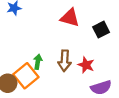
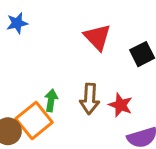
red triangle: (70, 18) -> (97, 37), turned 30

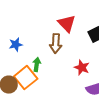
blue star: (17, 23) -> (16, 45), moved
brown arrow: (90, 99) -> (56, 44), moved

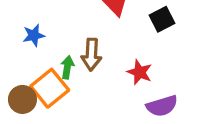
brown arrow: (56, 44) -> (91, 55), moved

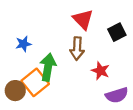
brown arrow: (91, 55) -> (77, 49), moved
green arrow: (67, 67) -> (48, 67), size x1.6

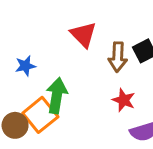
red triangle: (83, 19) -> (83, 35), moved
brown arrow: (77, 49) -> (118, 57), moved

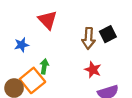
red triangle: (83, 35) -> (48, 20), moved
green arrow: (57, 96) -> (44, 66), size x0.6

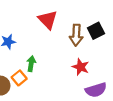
red triangle: (48, 20) -> (48, 20), moved
orange square: (32, 80) -> (19, 78), size x0.6

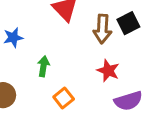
orange square: (19, 78) -> (64, 98), moved

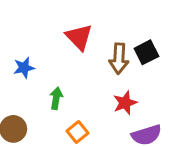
red star: (108, 71) -> (125, 103), turned 30

